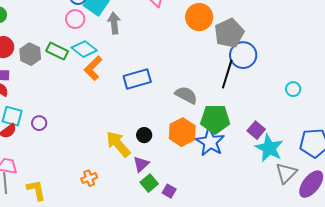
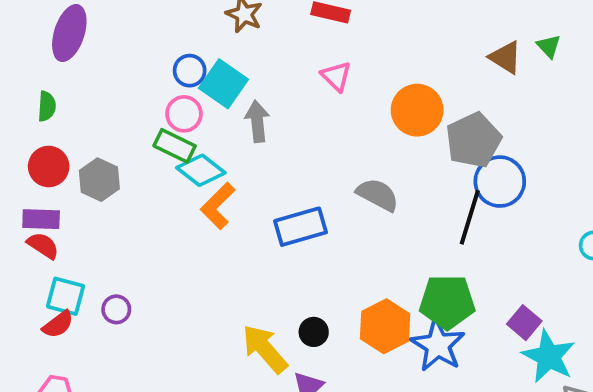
green rectangle: (57, 51) -> (175, 146), moved
gray semicircle: (186, 95) -> (378, 195), moved

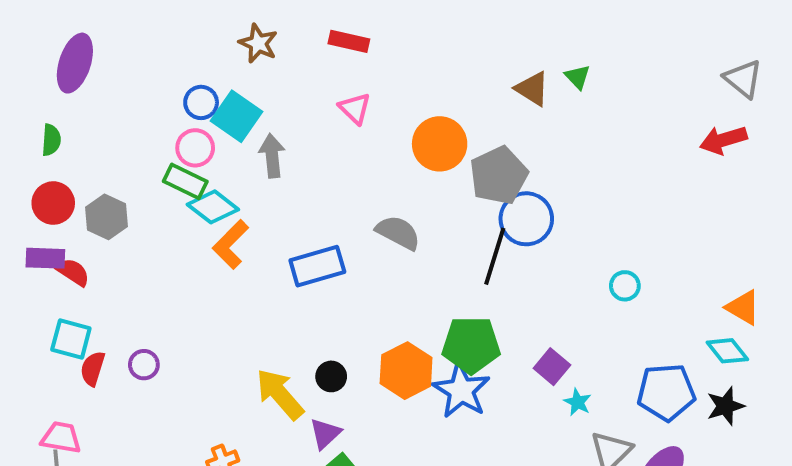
red semicircle: (43, 245) -> (73, 272), moved
purple circle: (116, 309) -> (144, 365), moved
red semicircle: (58, 324) -> (93, 369), moved, turned 144
cyan star: (549, 356) -> (578, 402), size x0.5

